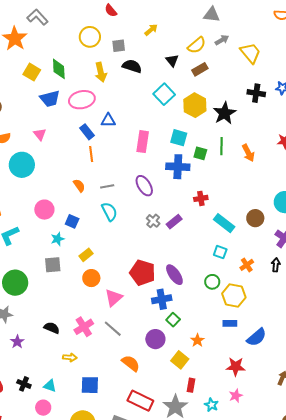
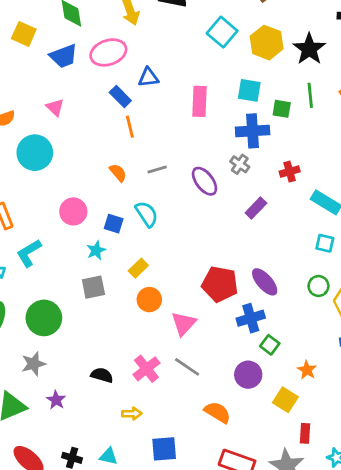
yellow square: (32, 72) -> (24, 34), moved
purple ellipse: (144, 186) -> (205, 181), moved
cyan semicircle: (109, 212) -> (147, 214), moved
gray cross: (153, 221) -> (240, 164), moved

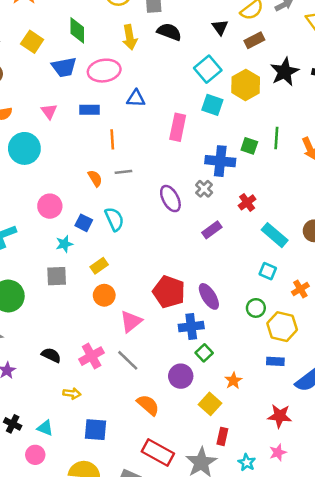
black star: (309, 49) -> (285, 72), moved
cyan square: (249, 90) -> (212, 105), moved
blue rectangle: (120, 97) -> (89, 110), moved, turned -54
gray line: (157, 170) -> (123, 172), moved
red cross: (290, 172) -> (247, 202), turned -30

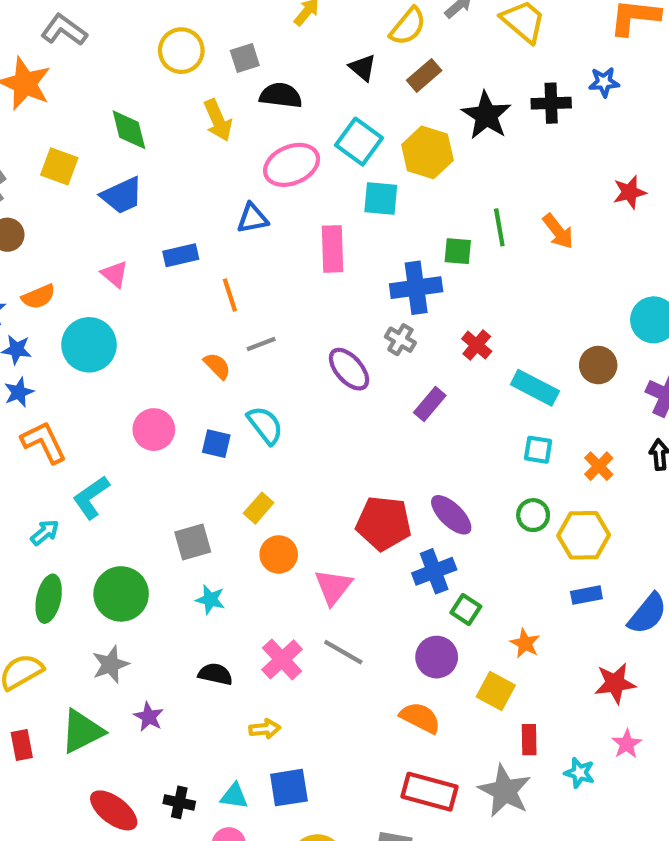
pink ellipse: (104, 71) -> (292, 165), moved
cyan star: (64, 244) -> (210, 600), moved, turned -30
orange semicircle: (148, 405) -> (420, 718), moved
blue square: (95, 430) -> (289, 788), moved

